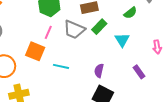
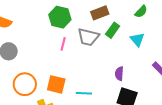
orange square: (35, 51) -> (56, 84), moved
cyan line: (61, 66) -> (84, 93), moved

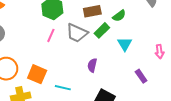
green semicircle: (141, 12) -> (119, 16), moved
purple semicircle: (119, 74) -> (92, 65), moved

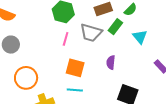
orange square: (37, 74) -> (75, 68), moved
cyan line: (63, 88) -> (75, 90), moved

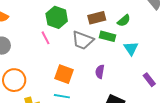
green rectangle: (115, 27) -> (107, 36), turned 63
pink line: (66, 39) -> (46, 38), moved, turned -48

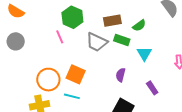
purple semicircle: (100, 72) -> (121, 75), moved
orange circle: (14, 80) -> (48, 80), moved
purple rectangle: (149, 80) -> (152, 88), moved

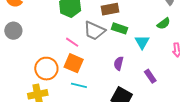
green semicircle: (139, 26) -> (164, 24), moved
pink line: (60, 37) -> (72, 42), moved, turned -32
cyan line: (72, 96) -> (79, 85), moved

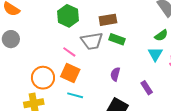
gray trapezoid: (94, 31) -> (92, 41), turned -35
cyan triangle: (142, 42) -> (155, 54), moved

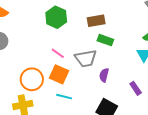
gray trapezoid: (92, 41) -> (86, 58), moved

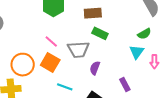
cyan line: (64, 97) -> (65, 87), moved

